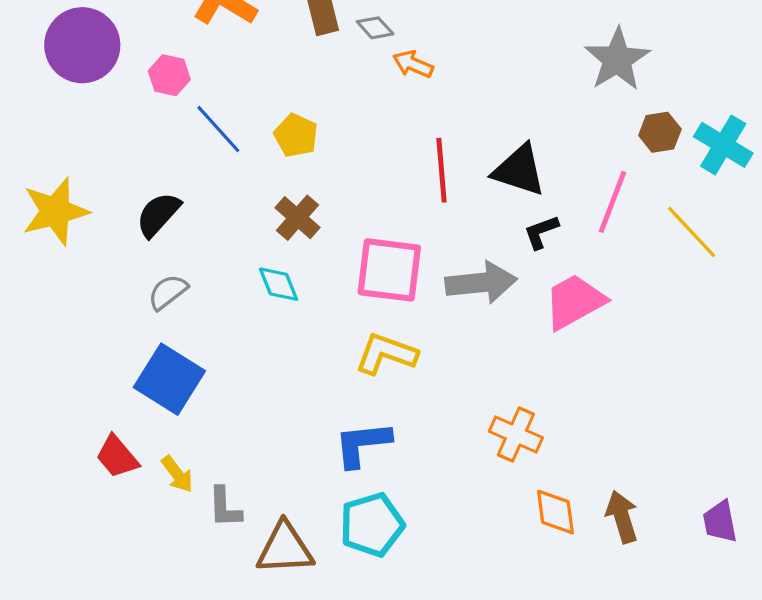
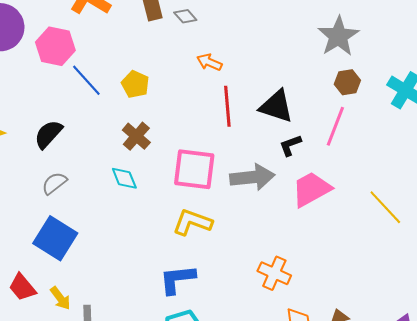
orange arrow: (413, 64) -> (209, 62), moved
pink hexagon: (169, 75) -> (55, 46), size x1.5
brown hexagon: (660, 132) -> (347, 82), moved
yellow line: (692, 232) -> (385, 207), moved

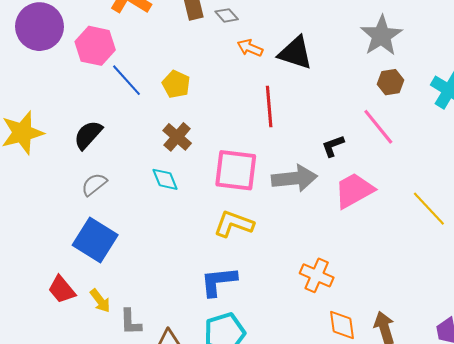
orange arrow: (209, 62) -> (250, 48), moved
black triangle: (276, 106) -> (295, 53), moved
pink line: (335, 126) -> (378, 127), turned -60

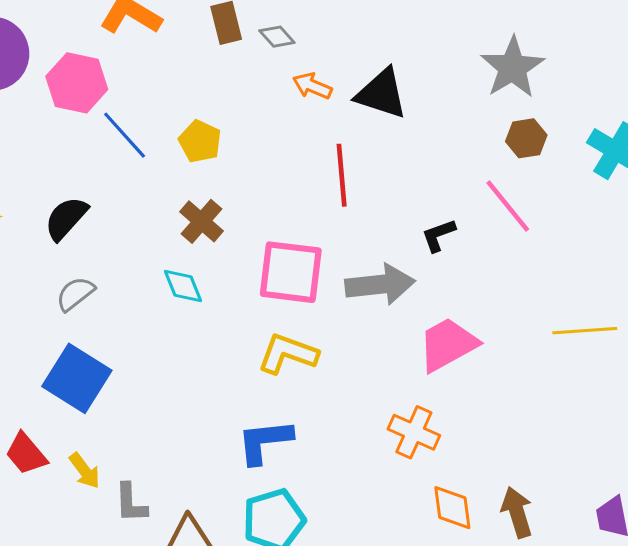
pink trapezoid: (354, 190) -> (448, 345), moved
yellow line: (429, 209) -> (585, 331), turned -51

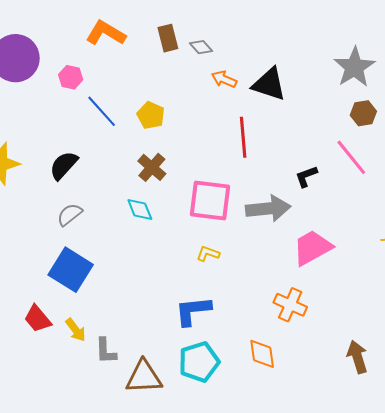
pink hexagon: (77, 83) -> (71, 77), size x0.6
yellow L-shape: (288, 354) -> (208, 254), size x0.6
orange diamond: (452, 508) -> (262, 354), moved

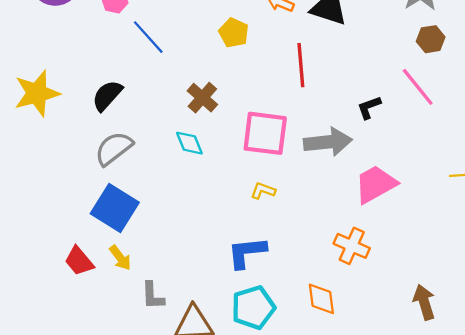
yellow pentagon: (151, 115) -> (234, 33), moved
gray semicircle: (70, 215) -> (114, 148), size x1.4
yellow arrow: (76, 330) -> (120, 258), moved

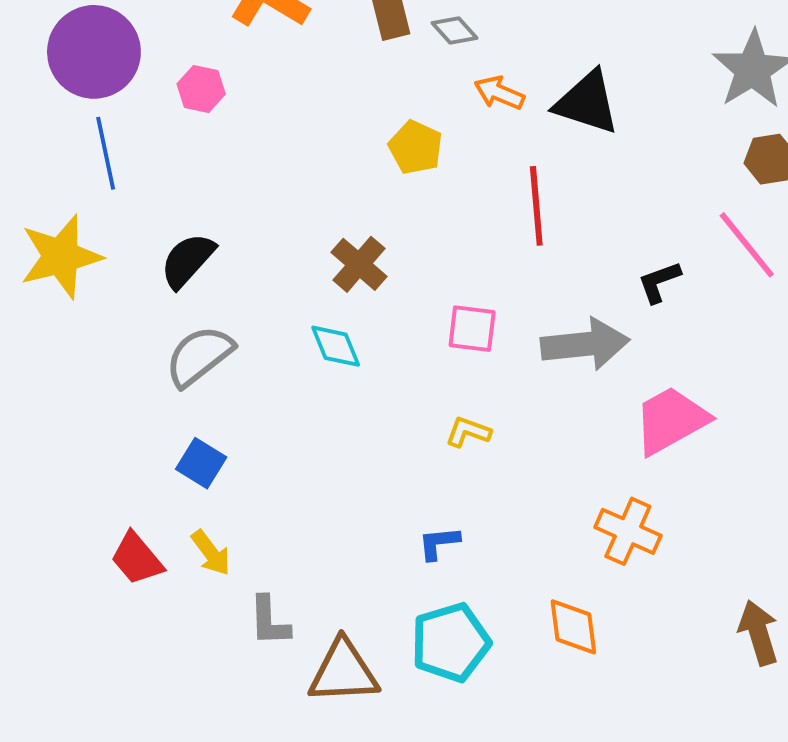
blue line: (148, 37) -> (106, 153), moved, turned 30
pink square: (265, 133) -> (472, 329), size x0.6
blue square: (115, 208) -> (201, 463), size x0.6
blue L-shape: (247, 252) -> (439, 543), size x0.6

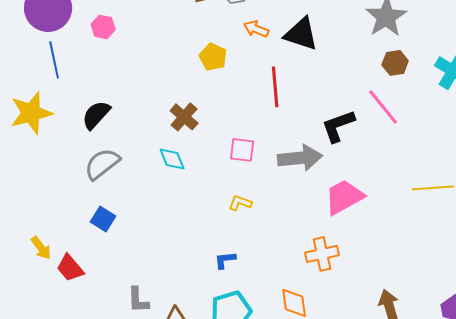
black L-shape: (659, 282) -> (338, 126), size x1.5
orange cross: (628, 531) -> (322, 254), turned -36
yellow arrow: (211, 553) -> (41, 248), moved

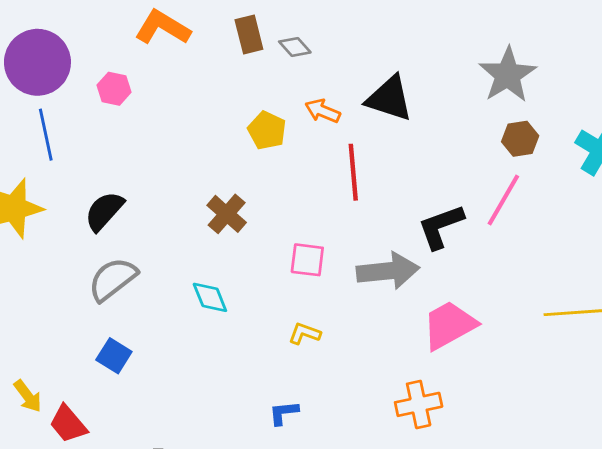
orange arrow: (256, 29) -> (323, 111), moved
pink line: (383, 107) -> (503, 200), turned 69
cyan diamond: (172, 159) -> (210, 297), moved

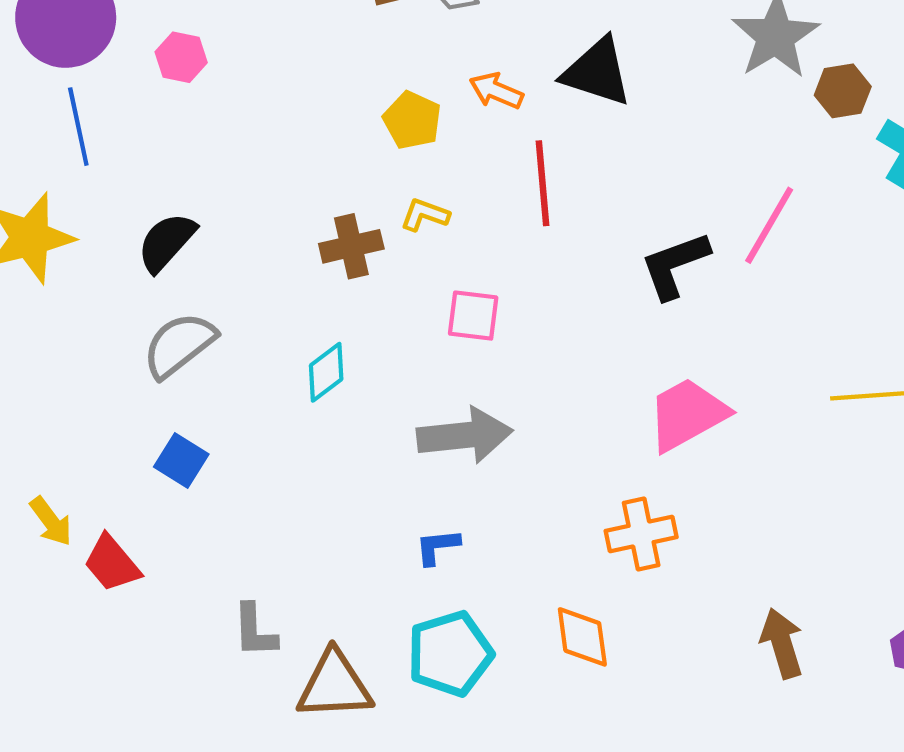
brown hexagon: (520, 139) -> (843, 91), moved
brown cross: (227, 214) -> (351, 246), turned 36
gray arrow: (388, 271) -> (465, 435), moved
cyan diamond: (210, 297) -> (326, 372), turned 75
yellow L-shape: (305, 334) -> (425, 215), moved

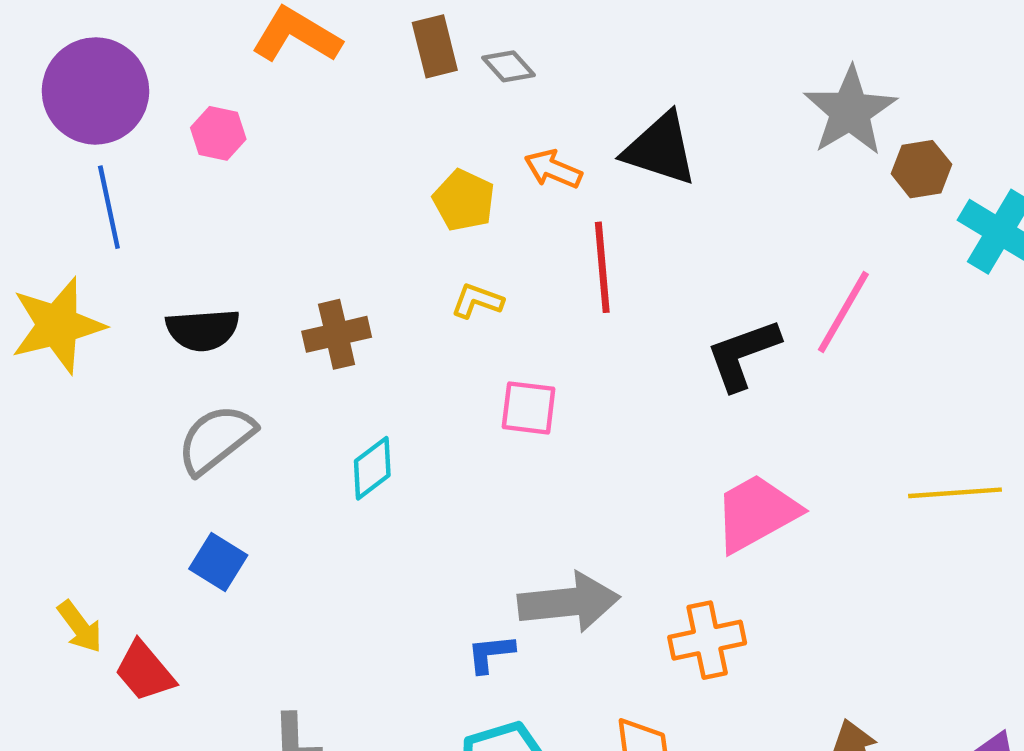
black semicircle: (166, 242) -> (203, 330), turned -136
brown cross: (351, 246) -> (337, 334), moved
gray arrow: (465, 435) -> (569, 602), moved

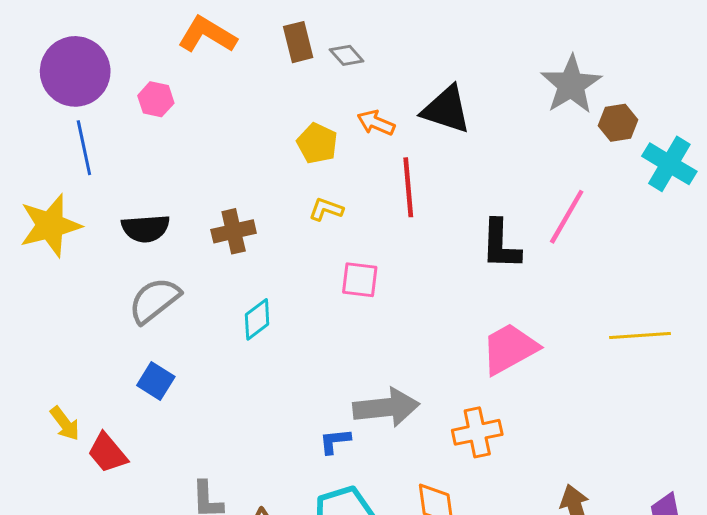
black L-shape: (743, 354) -> (501, 245), turned -68

